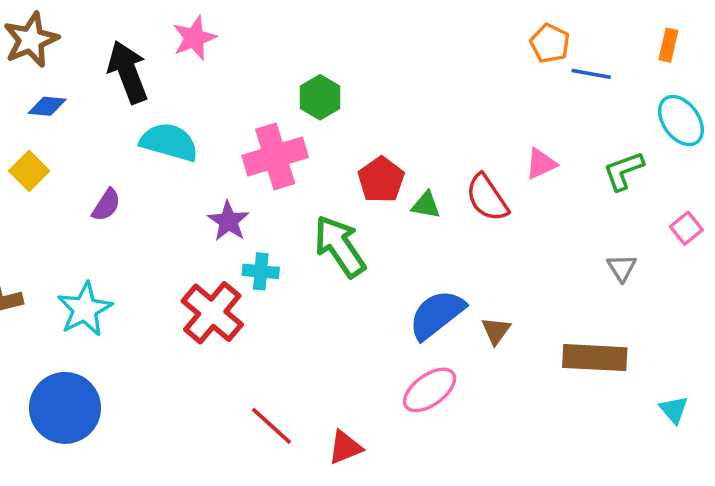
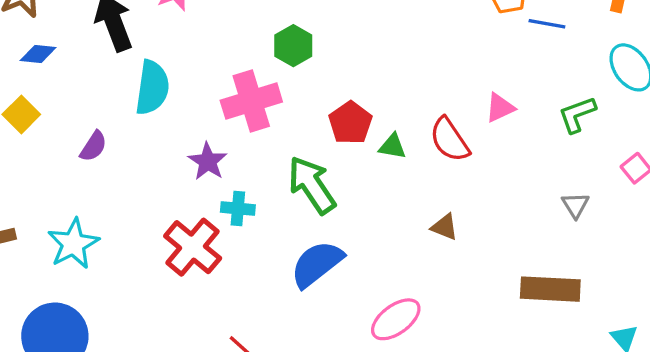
cyan semicircle: (169, 142) -> (152, 88), turned 82
blue semicircle: (437, 315) -> (317, 264), moved
brown triangle: (496, 331) -> (444, 227), moved, turned -44

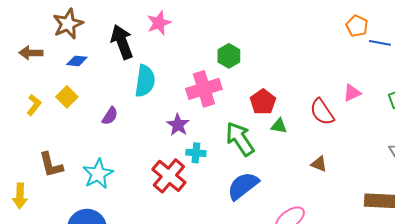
green triangle: (392, 146) -> (279, 126), moved

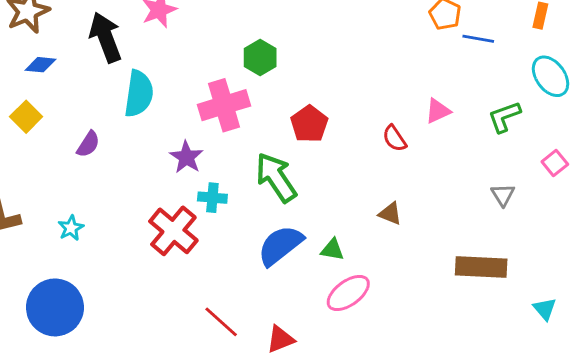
red semicircle: (322, 112) -> (394, 138), size x0.7
green triangle: (279, 126) -> (332, 250), moved
cyan star: (98, 174) -> (71, 228), size x0.6

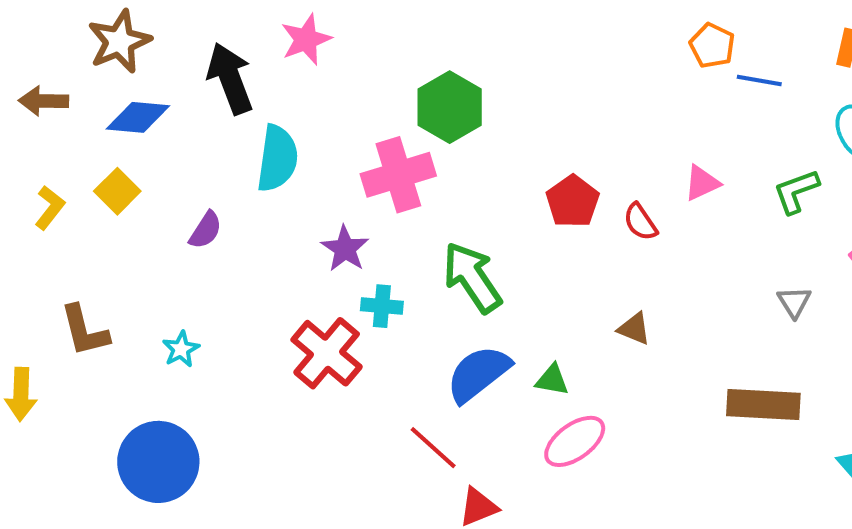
green hexagon: (260, 58) -> (450, 107), size x1.4
blue diamond: (41, 65) -> (138, 117), size x1.4
red pentagon: (309, 124) -> (573, 201), moved
red line: (221, 322) -> (433, 448), moved

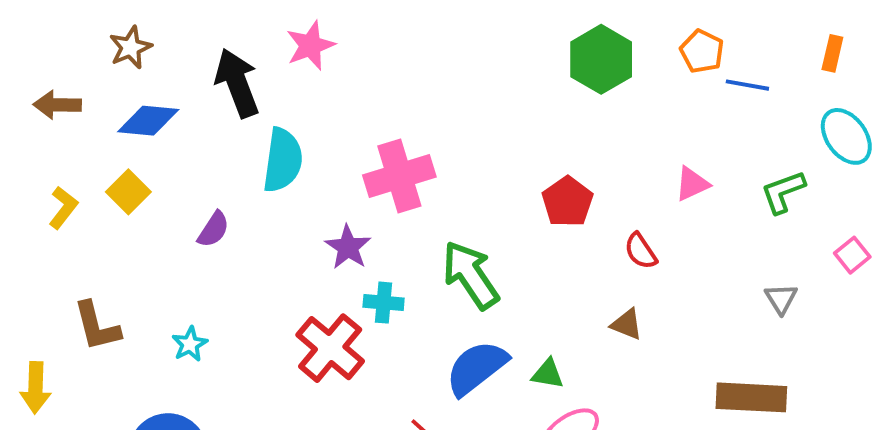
brown star: (119, 41) -> (130, 47), size x0.7
green hexagon: (450, 107) -> (601, 59), moved
red semicircle: (640, 222) -> (641, 251), moved

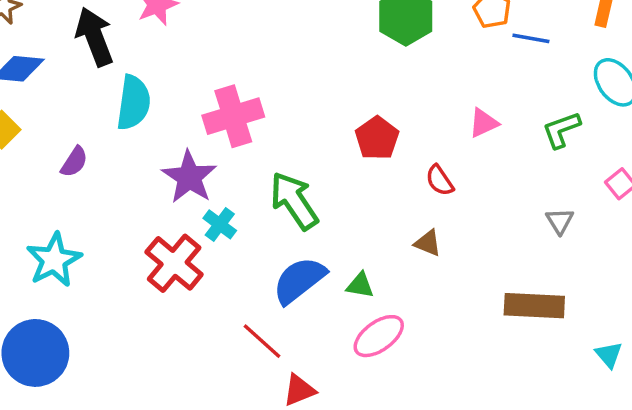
purple star: (348, 247) -> (189, 177), size x1.4
cyan cross: (384, 303) -> (220, 224), turned 32
cyan star: (190, 344) -> (54, 260), size x1.8

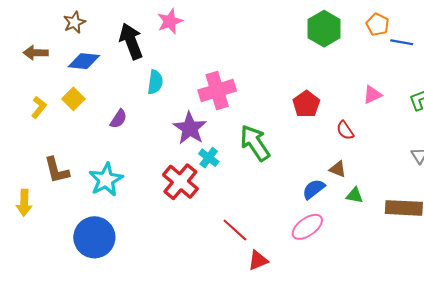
cyan semicircle: (133, 103) -> (155, 82), size x0.7
blue semicircle: (299, 280) -> (314, 189), moved, size x0.7
green triangle: (360, 285) -> (354, 195), moved

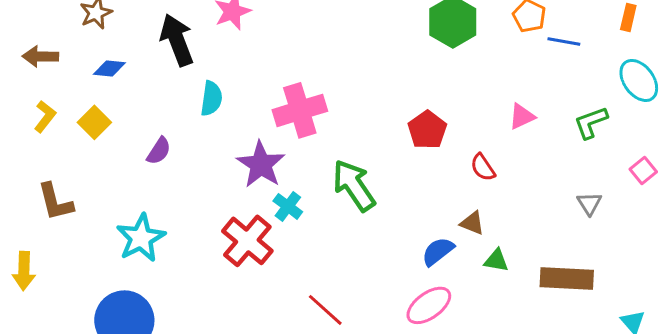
blue diamond: (84, 61) -> (109, 68), size x0.7
yellow L-shape: (39, 107) -> (45, 116), moved
brown L-shape: (57, 170) -> (55, 202), moved

